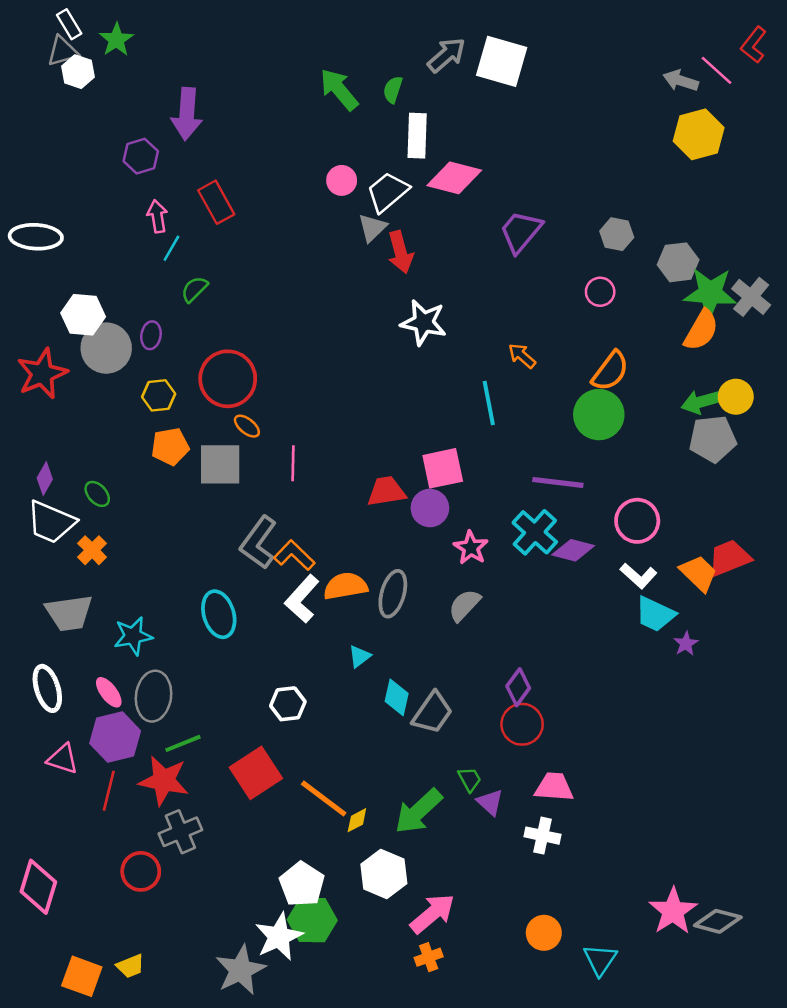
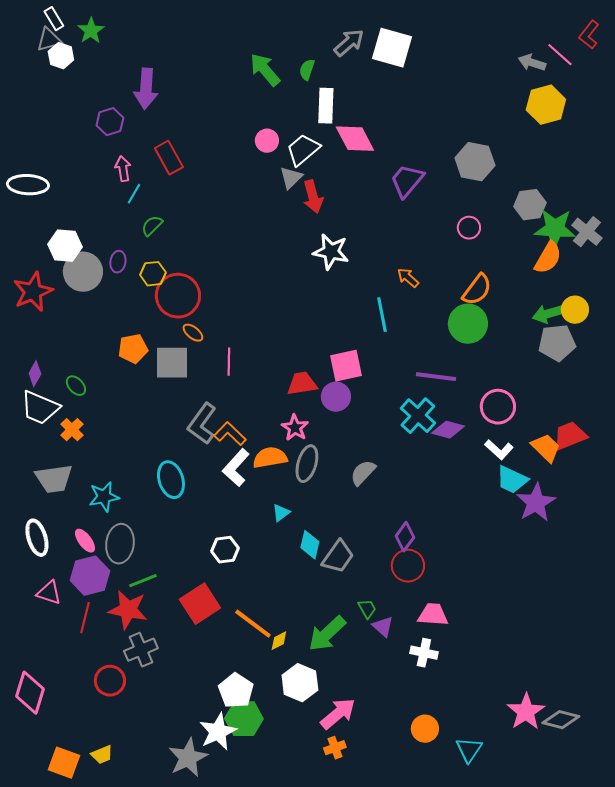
pink diamond: (454, 178) -> (355, 139), turned 48
gray hexagon: (617, 234) -> (475, 162), moved, size x1.5
yellow hexagon: (159, 395) -> (153, 274), moved
pink star: (471, 548) -> (295, 428), moved
purple star: (686, 644) -> (536, 503), size x2.0

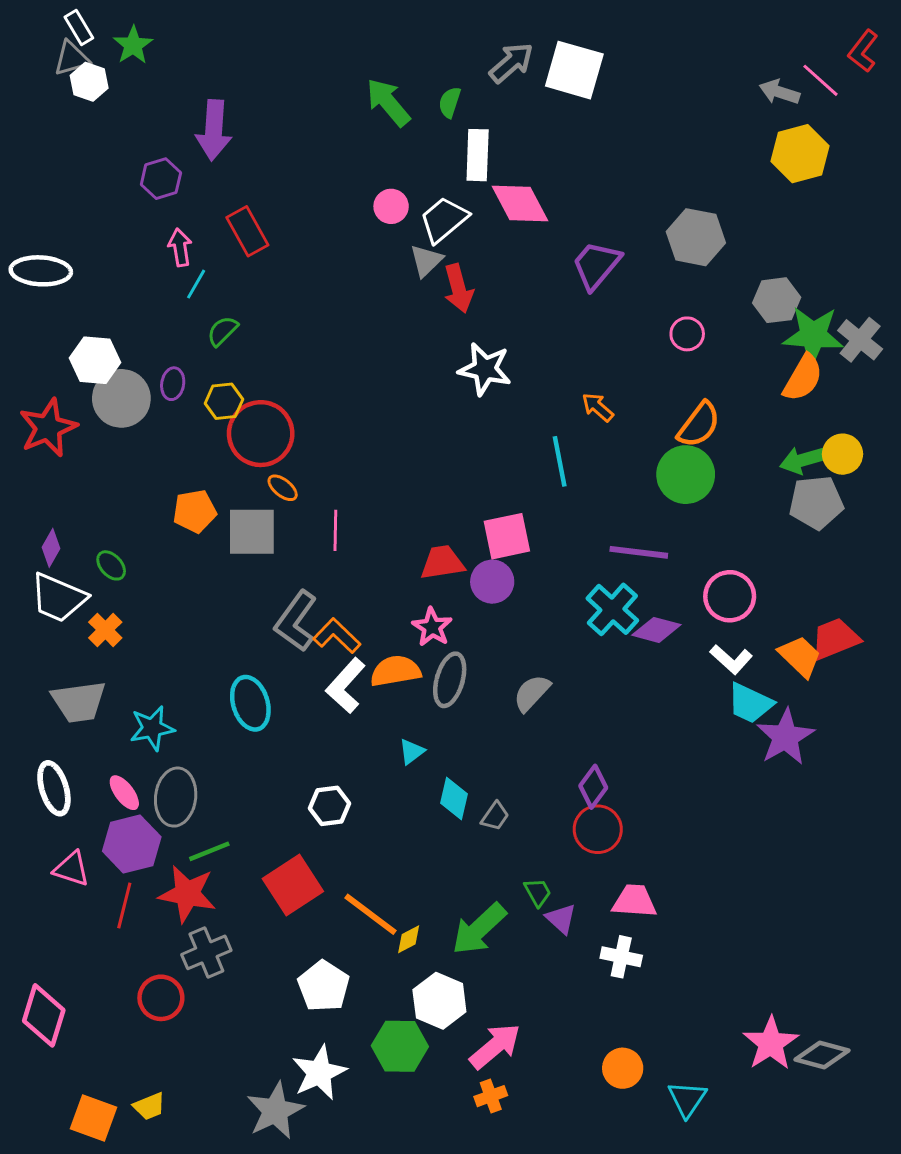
gray trapezoid: (338, 557) -> (495, 816), size x0.6
white pentagon: (236, 691) -> (324, 986), moved
green hexagon: (244, 719) -> (400, 1046), moved

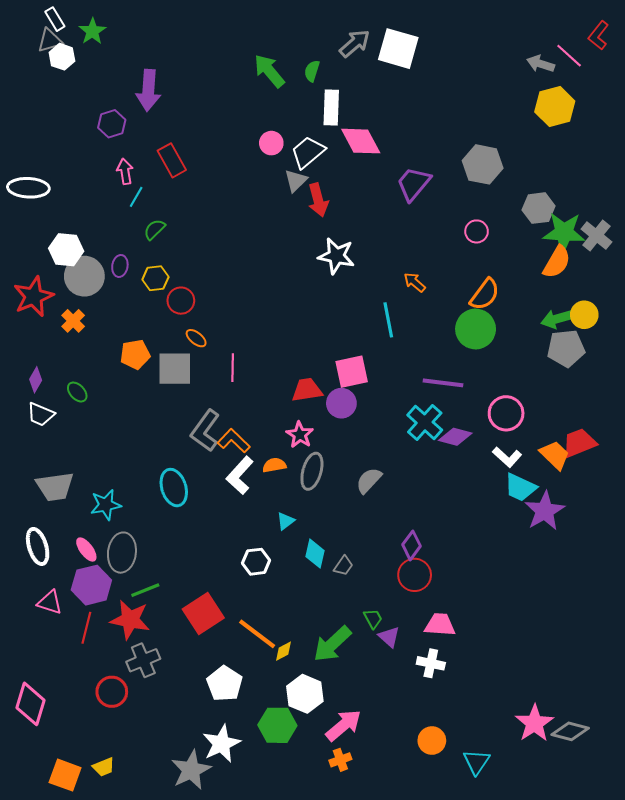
red circle: (261, 434) -> (181, 301), size x0.6
white trapezoid: (58, 598) -> (41, 414), size x0.7
orange cross: (105, 630) -> (73, 321), moved
orange semicircle: (395, 671) -> (274, 465), size x0.7
white hexagon: (330, 806) -> (256, 562), moved

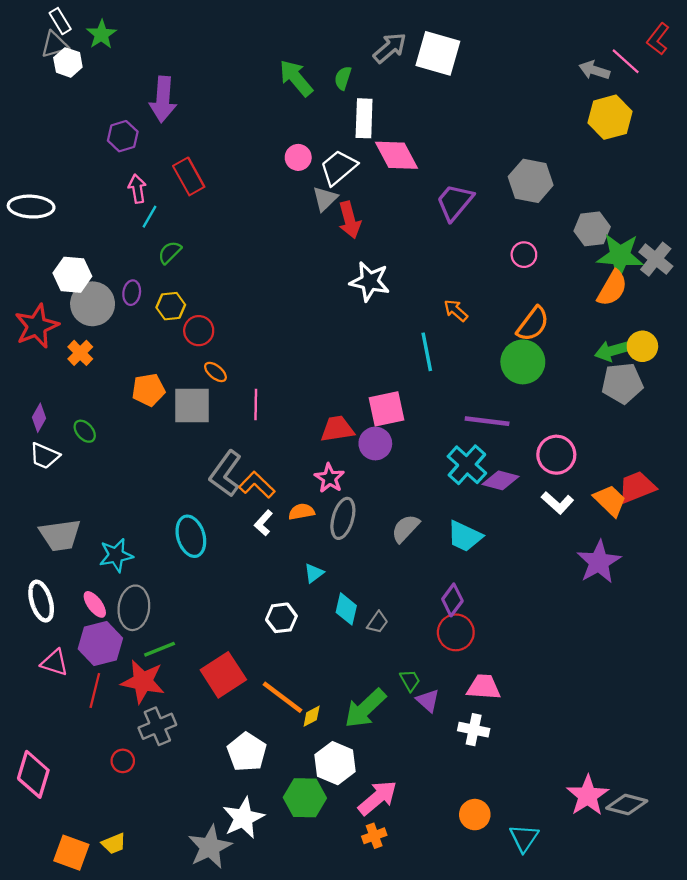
white L-shape: (240, 475) -> (264, 523), size x0.6
cyan trapezoid: (520, 488) -> (465, 536), moved
red circle: (112, 692) -> (123, 761), size x0.7

